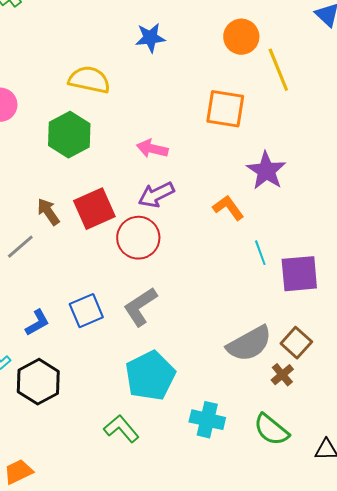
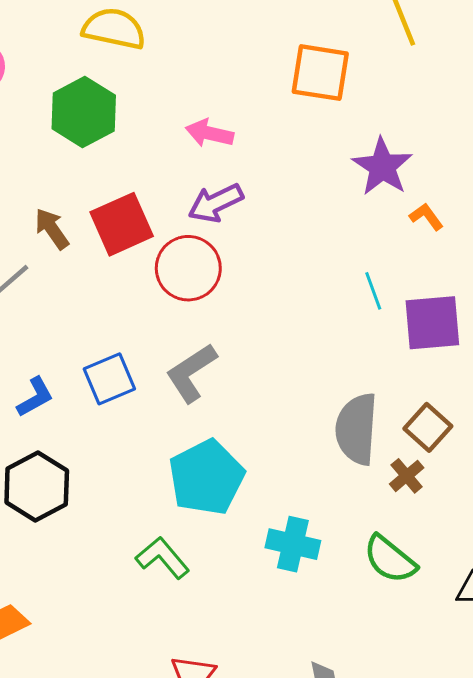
orange L-shape: (228, 208) -> (426, 217), moved, size x0.7
gray semicircle: (249, 344) -> (357, 429), turned 123

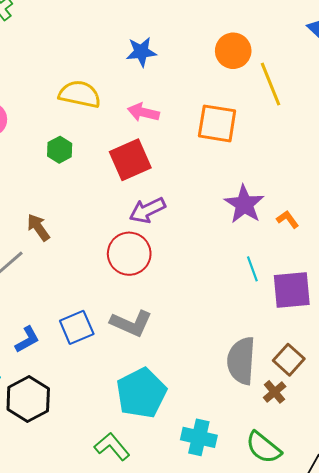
green hexagon: (84, 112) -> (60, 150), size x0.6
pink arrow: (209, 133) -> (143, 112), moved
purple star: (382, 167) -> (244, 204), moved
red square: (122, 224) -> (130, 160), moved
gray L-shape: (191, 373) -> (131, 323), turned -123

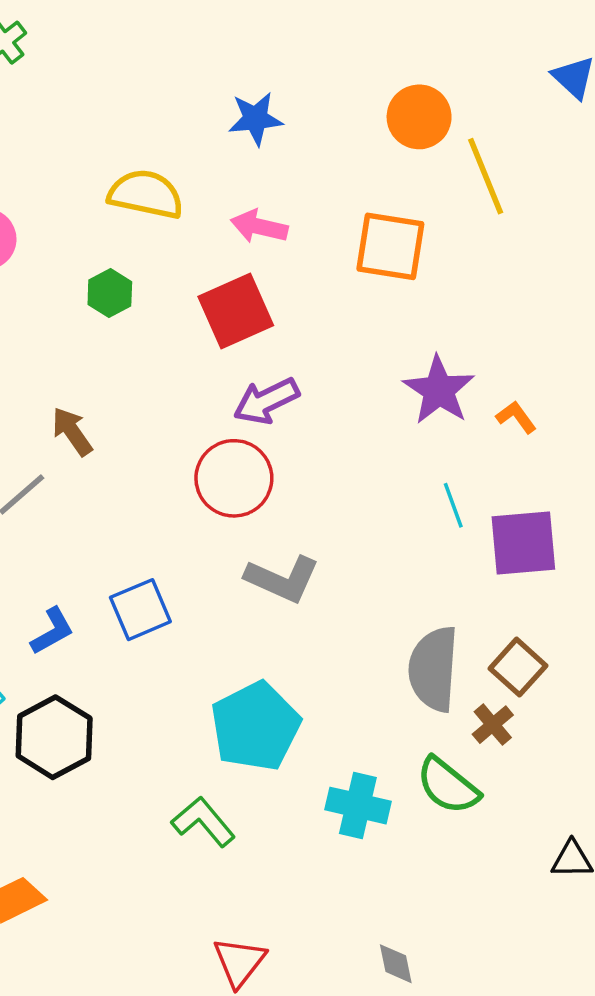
gray L-shape: (131, 323) -> (282, 579), moved
green semicircle: (263, 448) -> (448, 786), moved

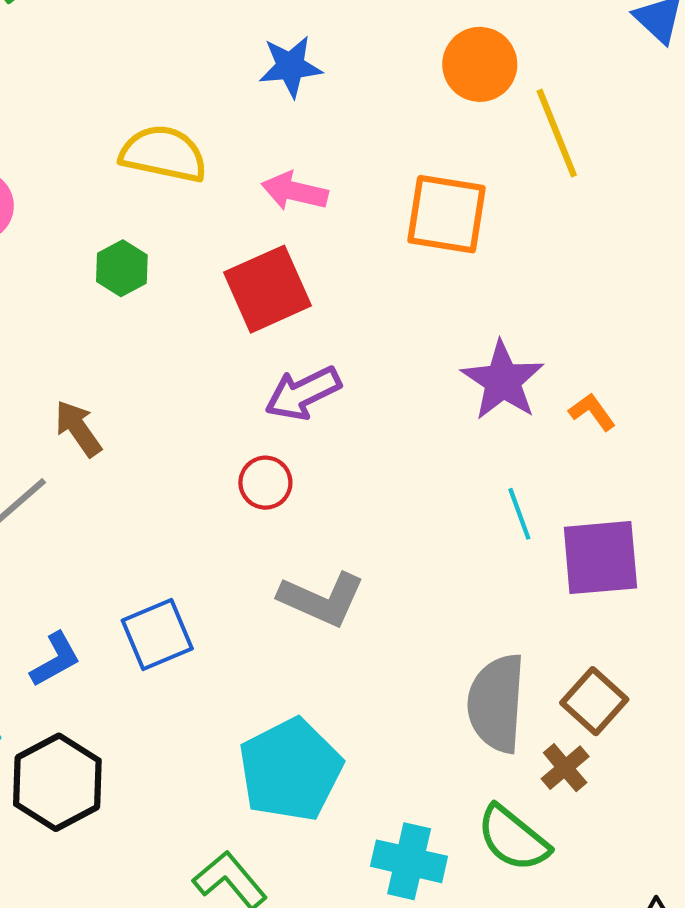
red circle: (234, 478) -> (265, 483), size x0.6

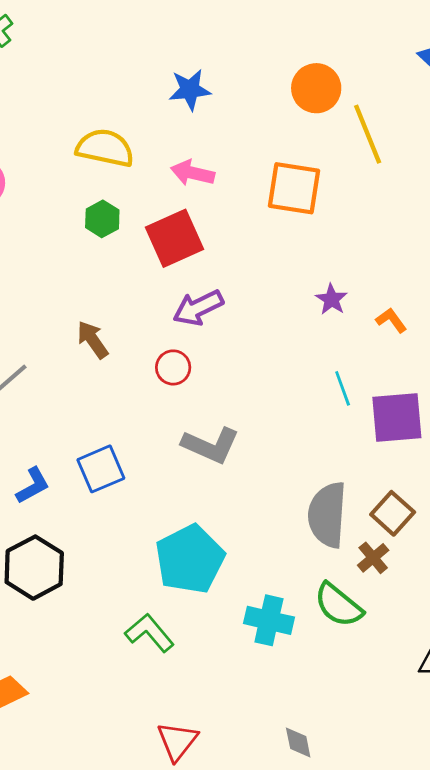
green hexagon: (122, 268) -> (102, 219), moved
purple star: (503, 381) -> (331, 299), size x0.6
brown arrow: (78, 429) -> (93, 340), moved

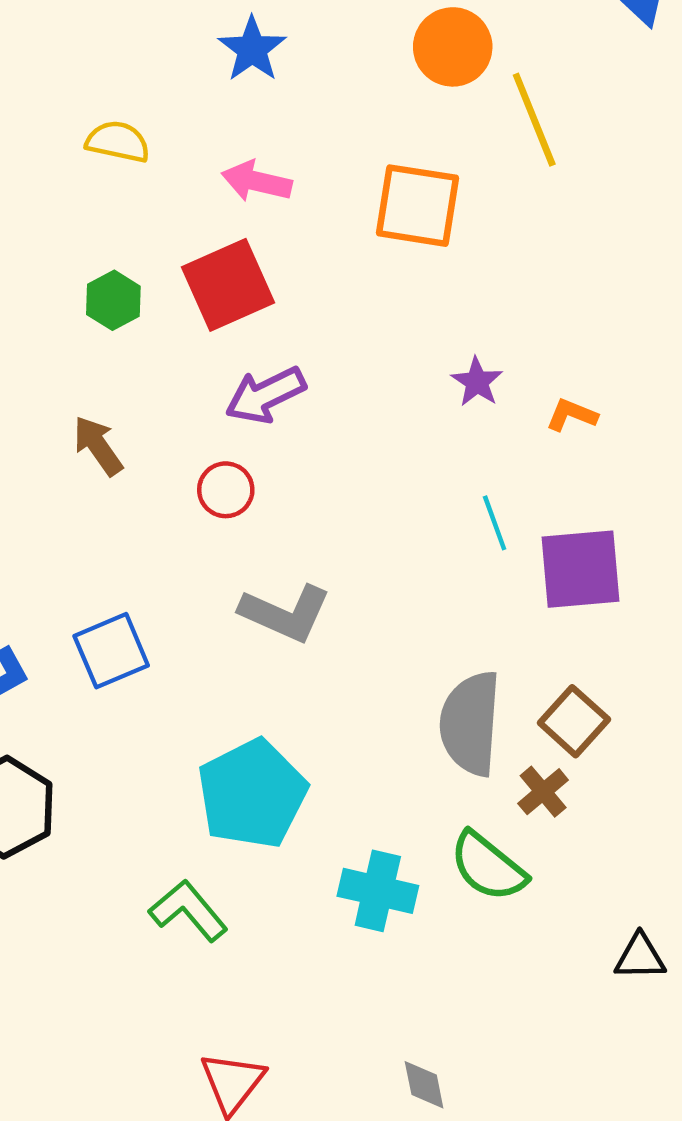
blue star: (190, 90) -> (252, 49), turned -30
yellow semicircle: (105, 148) -> (118, 142), size x0.7
green hexagon: (102, 219) -> (113, 300), moved
orange L-shape: (391, 320) -> (572, 415), turned -32

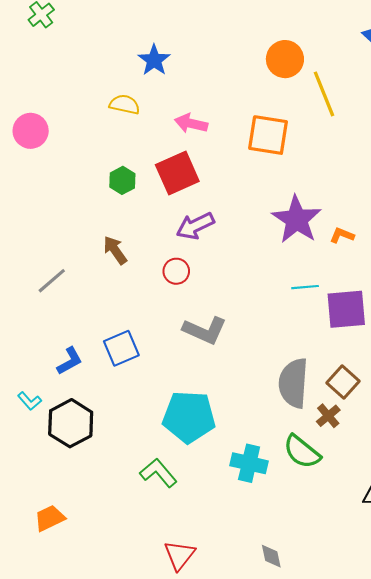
blue star: (252, 49) -> (154, 60), moved
purple star: (477, 382) -> (297, 219), size x2.0
cyan line: (495, 523) -> (305, 287), turned -75
cyan pentagon: (252, 794) -> (189, 417), turned 30

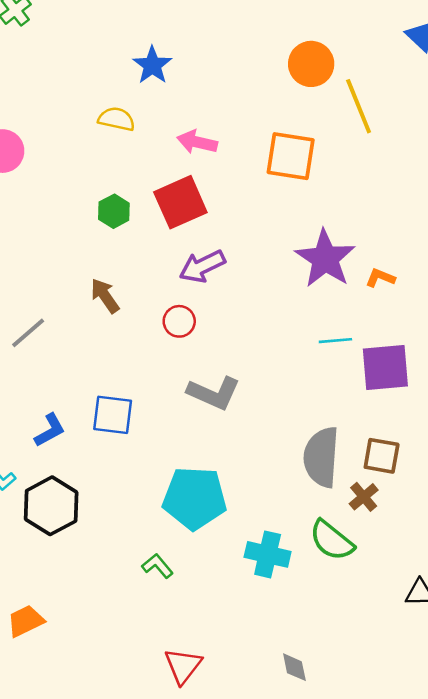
blue square: (121, 348) -> (113, 415), turned 30
brown square: (343, 382) -> (382, 456), turned -32
green L-shape: (158, 473) -> (157, 566), size x0.7

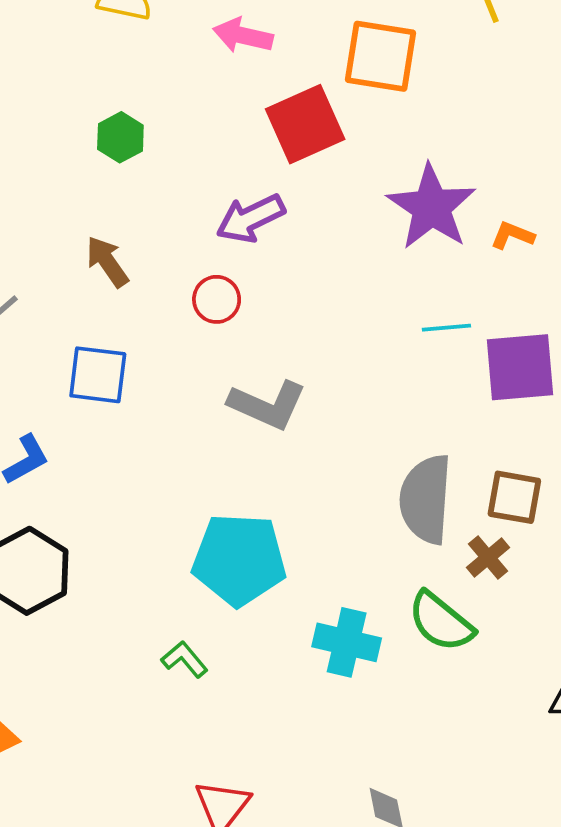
red square: (180, 202) -> (305, 124), moved
blue square: (113, 415) -> (98, 375), moved

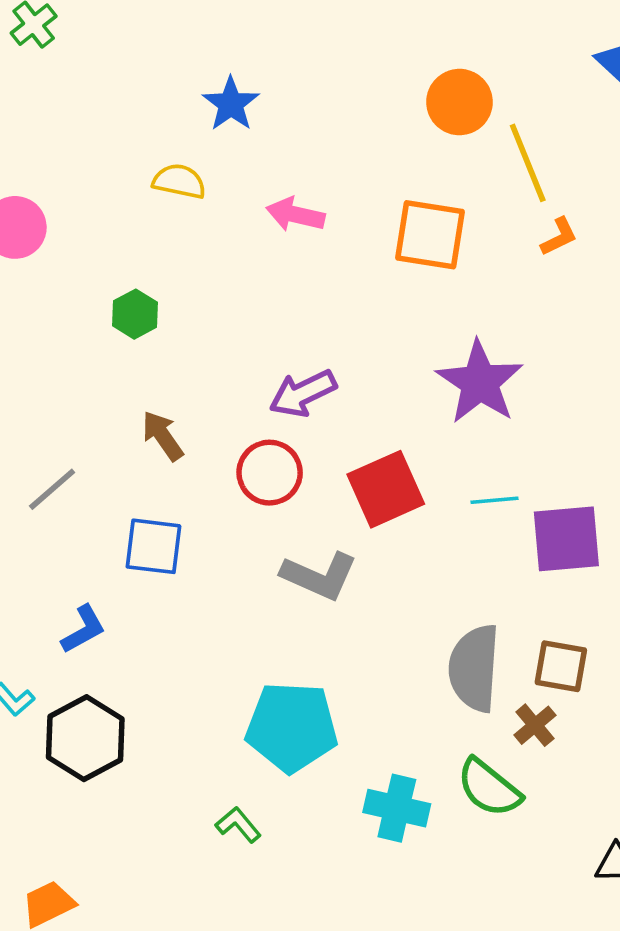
red square: (305, 124) -> (386, 489), moved
green hexagon: (120, 137) -> (135, 314), moved
orange L-shape: (512, 235) -> (559, 237), moved, turned 132
red circle: (217, 299) -> (270, 473), size x1.4

